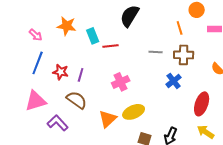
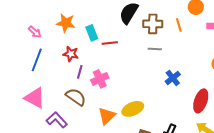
brown cross: (184, 55) -> (153, 24), moved
red star: (61, 72) -> (71, 54), moved
pink cross: (121, 82) -> (100, 79), moved
pink triangle: (36, 101) -> (35, 98), turned 45

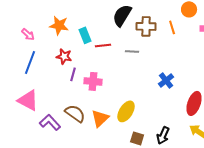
gray line: (155, 49) -> (132, 51), moved
pink cross: (100, 79) -> (93, 81), turned 30
brown semicircle: (76, 97) -> (75, 113), moved
yellow ellipse: (133, 109) -> (126, 111), turned -35

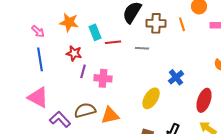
blue line: (30, 62) -> (40, 59), turned -30
yellow ellipse: (126, 111) -> (151, 98), moved
brown semicircle: (75, 113) -> (85, 110), turned -50
orange triangle: (100, 118) -> (110, 115), turned 30

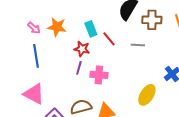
orange star: (69, 22) -> (57, 27), moved
red line: (113, 42) -> (109, 39), turned 56
red star: (74, 53) -> (82, 49), moved

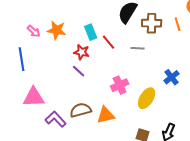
blue line: (36, 56) -> (22, 59), moved
purple line: (79, 68) -> (79, 71), turned -64
pink cross: (99, 75) -> (120, 85), moved, turned -30
pink triangle: (34, 94) -> (34, 97), turned -30

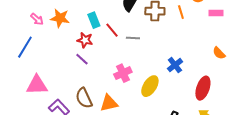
gray line: (138, 48) -> (133, 38), moved
blue line: (22, 59) -> (25, 47), turned 40
brown semicircle: (81, 110) -> (84, 98), turned -100

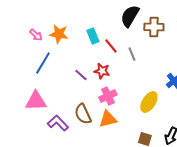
gray line: (133, 38) -> (132, 54), turned 64
red star: (85, 40) -> (102, 71), moved
blue line: (25, 47) -> (43, 63), moved
pink cross: (123, 73) -> (108, 96), moved

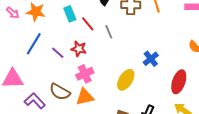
blue line: (43, 63) -> (34, 44), moved
brown semicircle: (83, 114) -> (60, 92), turned -35

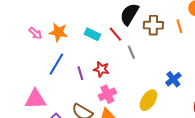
cyan rectangle: (70, 14) -> (92, 34), turned -42
red line: (88, 24) -> (115, 34), moved
purple line: (58, 53) -> (80, 73), turned 32

